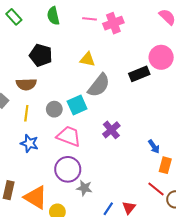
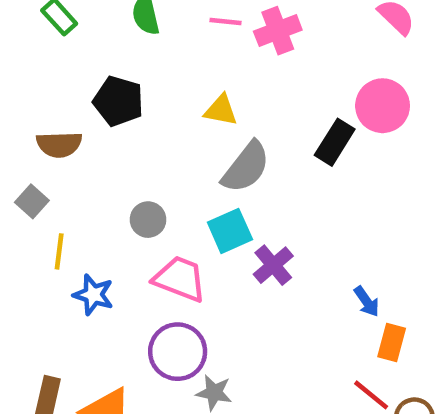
black rectangle: (139, 74) -> (335, 142), turned -36
brown semicircle: (26, 84) -> (59, 144), moved
cyan square: (77, 105) -> (230, 231), moved
yellow line: (26, 113) -> (59, 251), moved

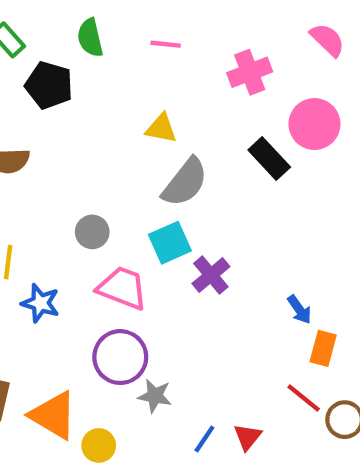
pink cross: (278, 31) -> (250, 72), moved
black pentagon: (118, 101) -> (49, 85), moved
black rectangle: (335, 142) -> (269, 159), turned -75

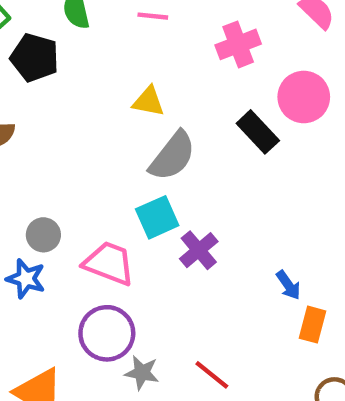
gray circle: (92, 232) -> (43, 235), moved
red line: (304, 398) -> (212, 375), moved

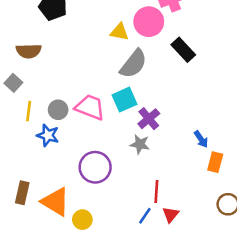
pink circle: (304, 97) -> (149, 22), moved
pink trapezoid: (109, 263) -> (90, 107), moved
gray star: (142, 373) -> (140, 144), moved
red line: (212, 375) -> (156, 192), turned 55

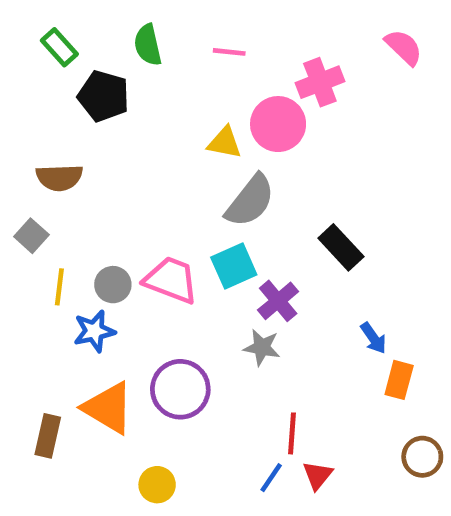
black rectangle: (183, 50) -> (341, 247), moved
blue star: (48, 135) -> (94, 331), turned -30
orange triangle: (56, 202) -> (108, 408), moved

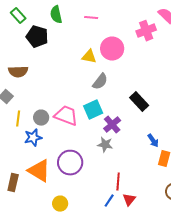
pink cross: (320, 82) -> (146, 31), moved
gray semicircle: (250, 201) -> (100, 82), size x0.7

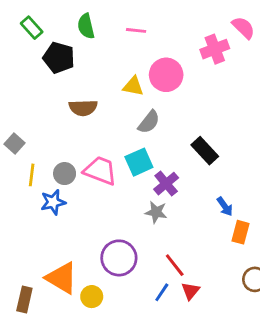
brown semicircle: (18, 72) -> (83, 108), moved
purple circle: (70, 163) -> (119, 258), moved
orange triangle: (39, 171) -> (62, 278), moved
red line: (118, 182) -> (175, 265), turned -42
brown rectangle: (13, 183) -> (24, 299), moved

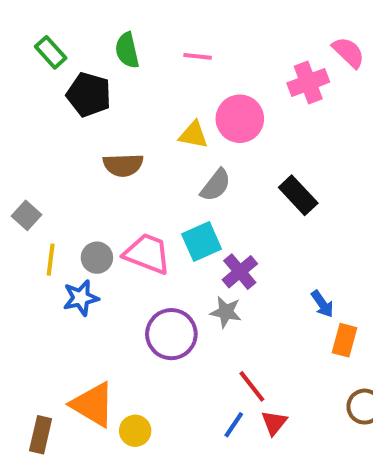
black rectangle: (205, 151) -> (298, 195), moved
purple circle: (119, 258) -> (171, 334), moved

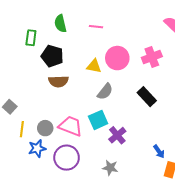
green rectangle: (51, 52) -> (31, 38), moved, turned 49
pink cross: (308, 83) -> (152, 57), moved
black pentagon: (89, 95) -> (52, 56), moved
gray star: (226, 312) -> (110, 168), moved
purple circle: (171, 334) -> (67, 158), moved

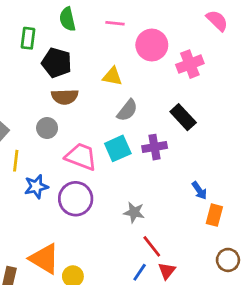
pink circle: (117, 58) -> (152, 45), moved
gray circle: (45, 128) -> (47, 128), moved
purple cross: (117, 135) -> (155, 147), moved, turned 30

